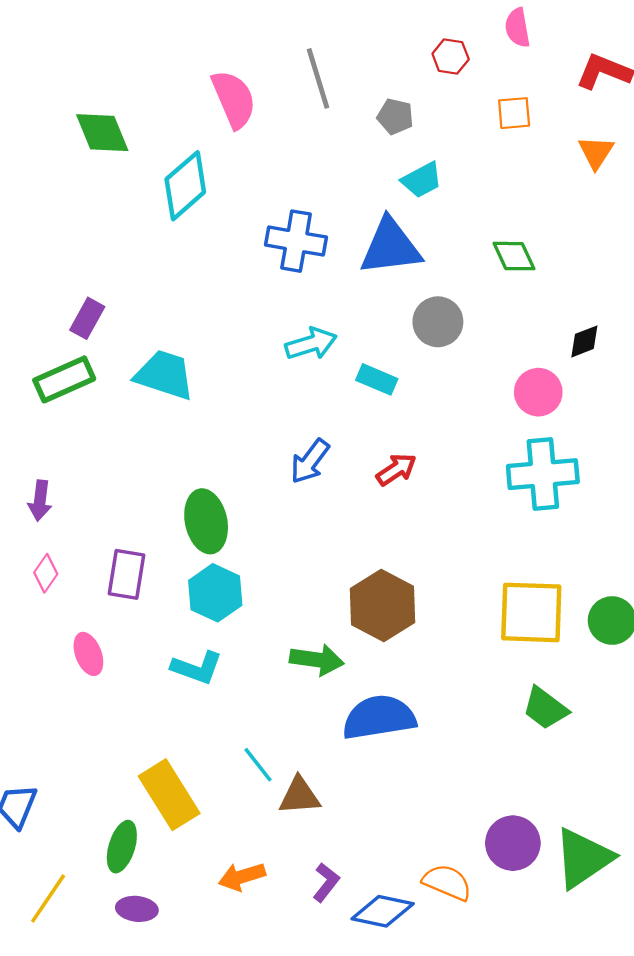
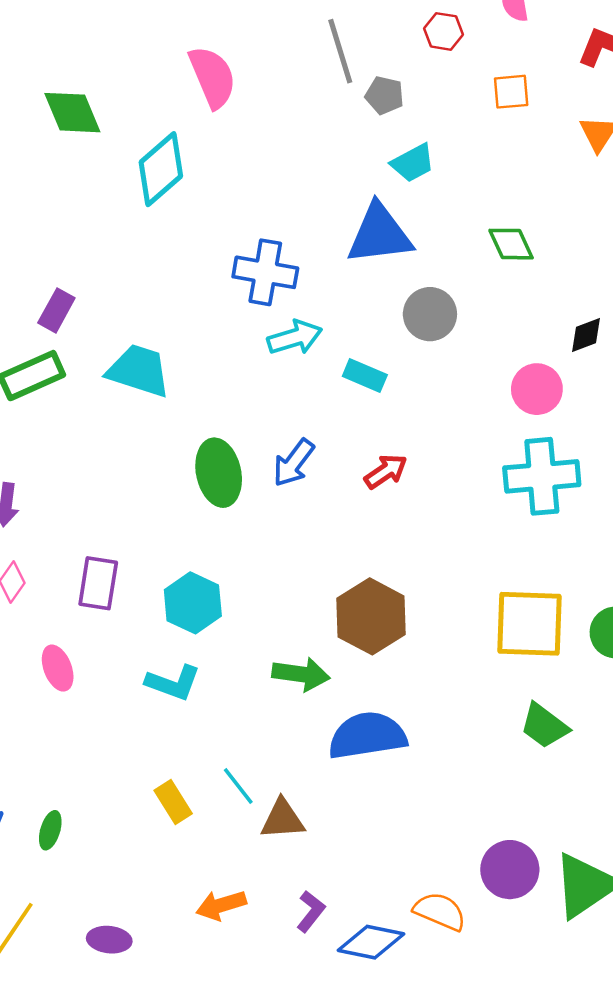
gray line: (318, 78) -> (340, 51), moved
blue cross: (296, 241) -> (265, 272), moved
green ellipse: (206, 521) -> (219, 473), moved
yellow rectangle: (169, 795) -> (173, 802), moved, size x0.6
green ellipse: (122, 847) -> (50, 830), moved, size x0.7

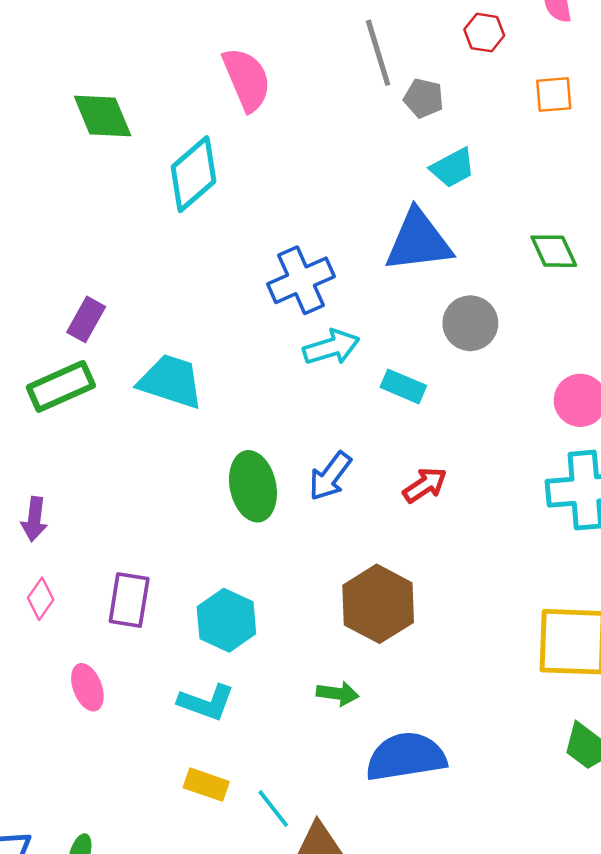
blue cross: (265, 272) -> (301, 280), turned -34
brown hexagon: (371, 616) -> (378, 604), moved
green arrow: (301, 674) -> (338, 694), size x0.7
yellow rectangle: (173, 802) -> (206, 785), moved, turned -39

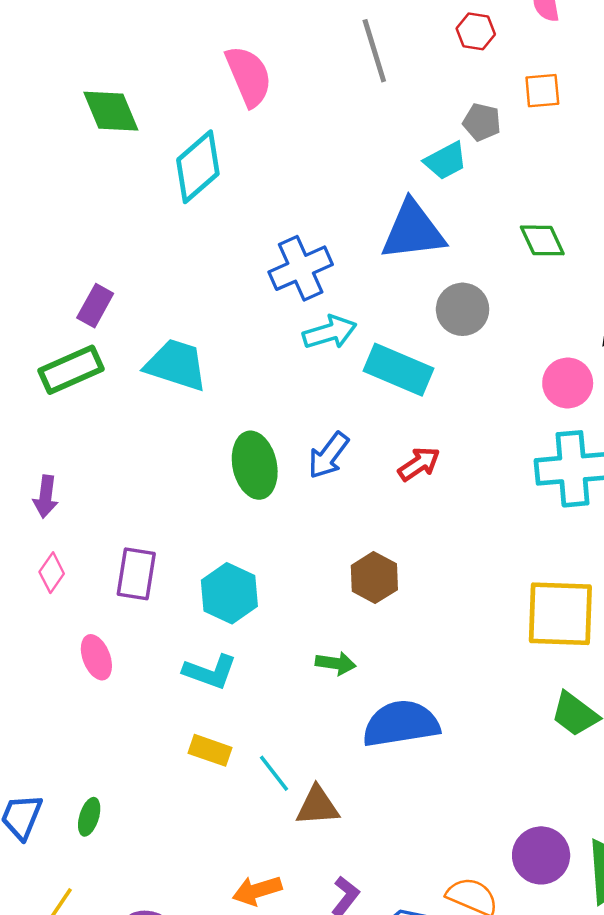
gray pentagon: (424, 98) -> (482, 122), moved
cyan rectangle: (403, 386) -> (398, 370), size x1.6
brown hexagon: (378, 604) -> (374, 578), size x0.7

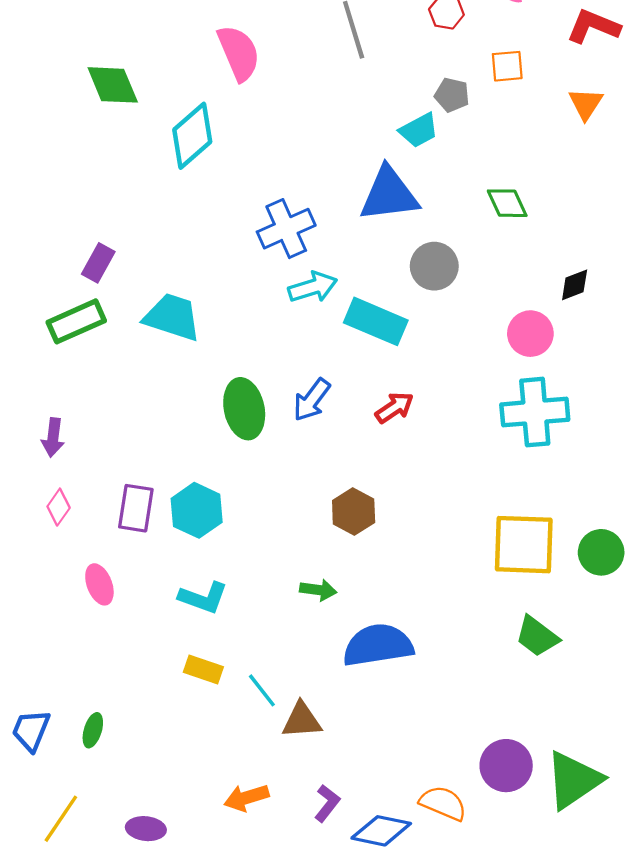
cyan hexagon: (229, 593) -> (197, 510), moved

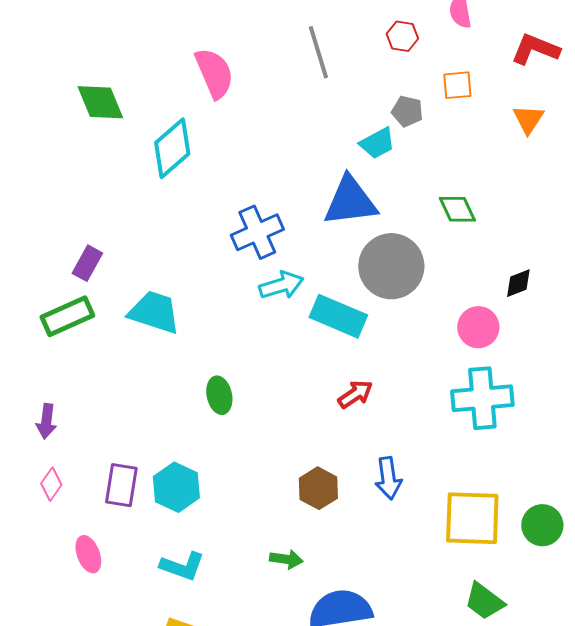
gray circle: (434, 266) -> (391, 266), size x1.5
blue arrow: (312, 400) -> (388, 478), moved, turned -45
green ellipse: (244, 409) -> (219, 395), size x0.7

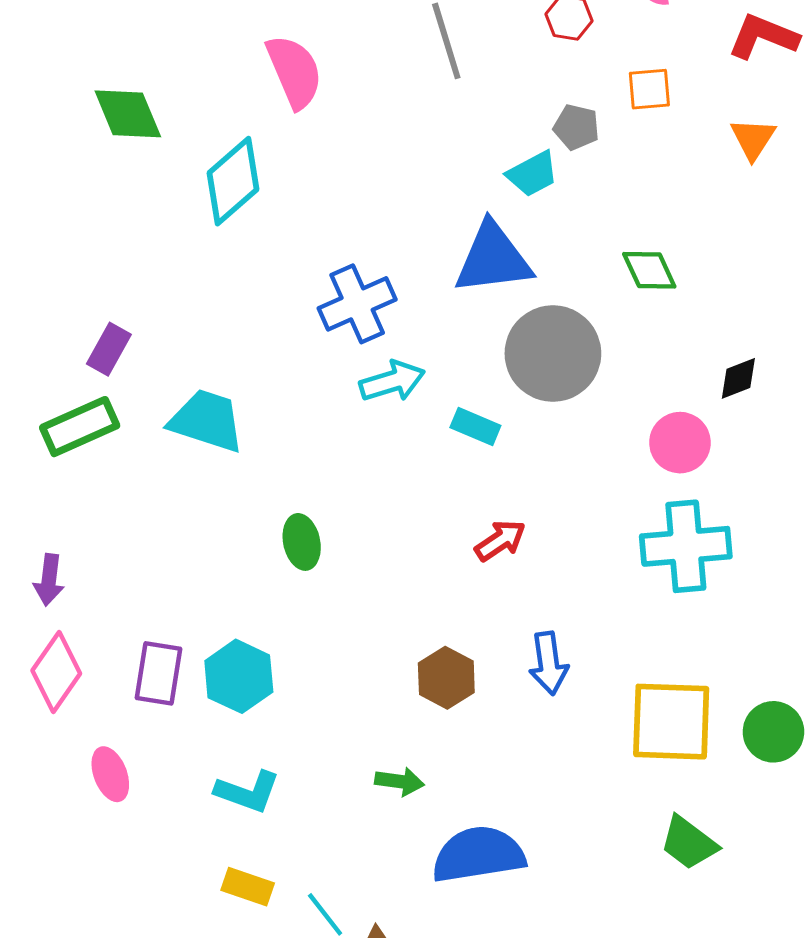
cyan rectangle: (338, 316) -> (475, 427), size x0.6
pink diamond: (51, 484) -> (56, 672), size x1.6

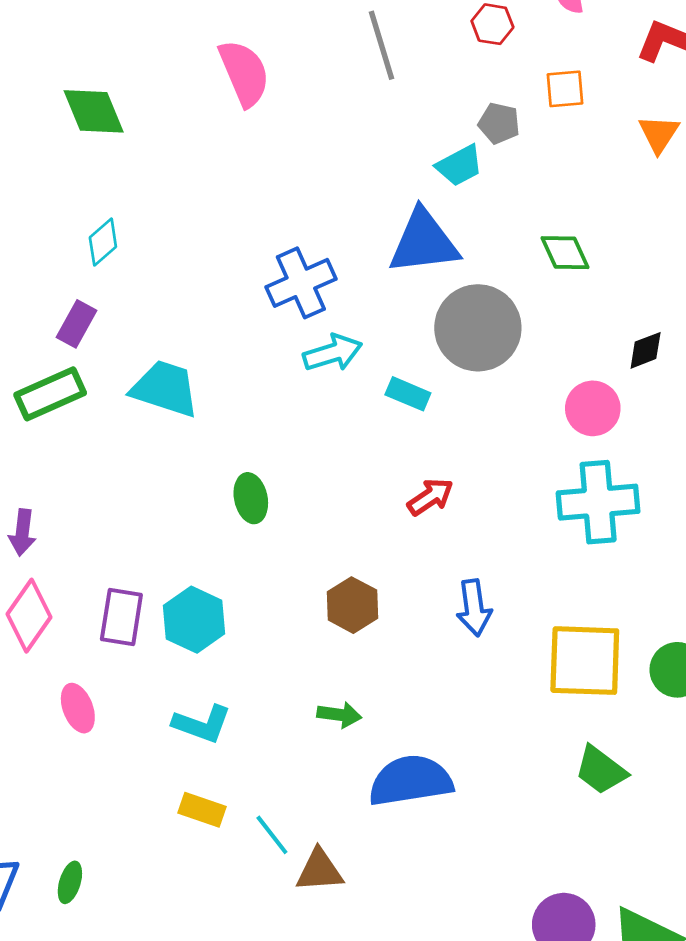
cyan diamond: (233, 181) -> (103, 242), moved, size x0.6
brown hexagon: (446, 678) -> (352, 605), moved

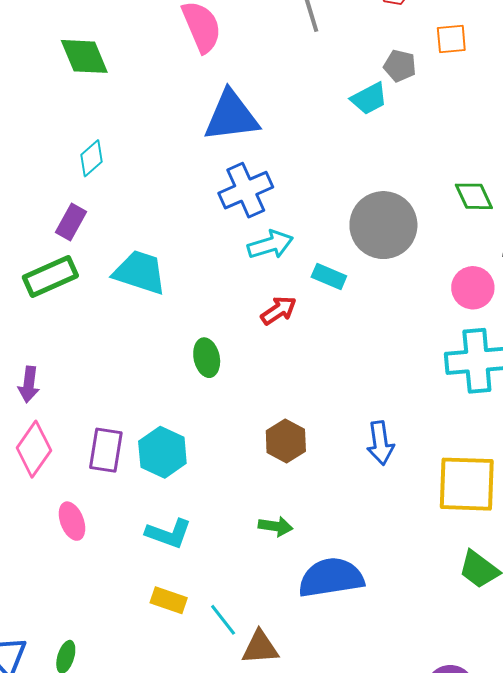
blue triangle: (424, 242) -> (231, 116), moved
green diamond: (565, 253) -> (474, 196), moved
red arrow: (430, 497) -> (279, 310), moved

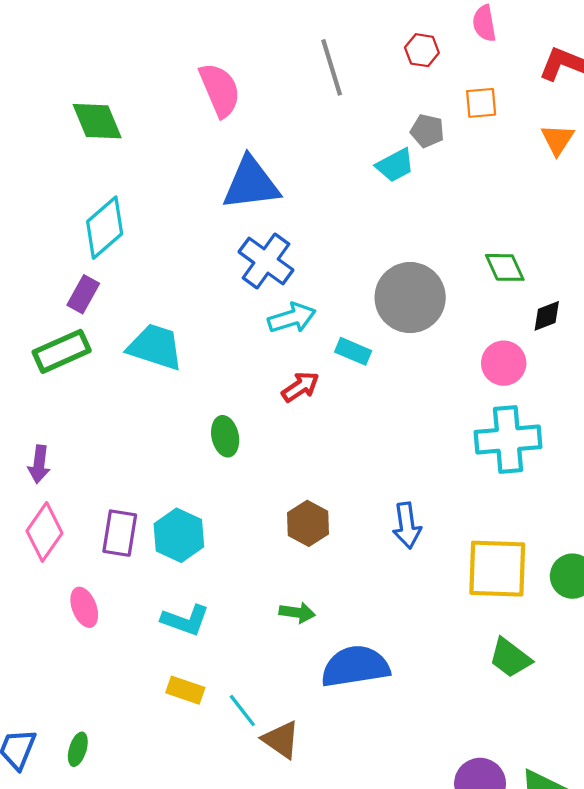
cyan diamond: (92, 158) -> (105, 228), size x1.6
blue cross: (246, 190) -> (266, 261), turned -30
brown triangle: (260, 648) -> (281, 740), turned 39

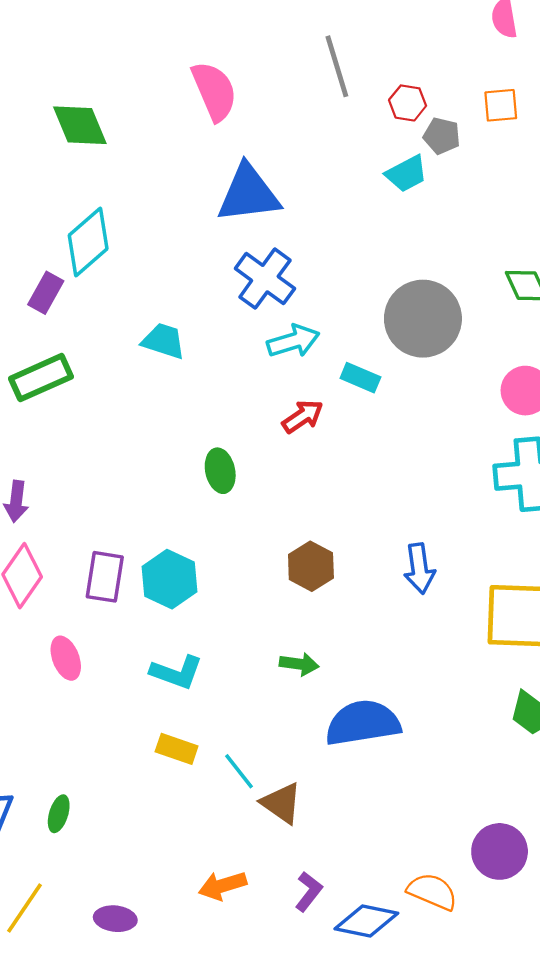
red hexagon: (422, 50) -> (408, 103), moved
purple rectangle: (83, 294) -> (46, 293), moved
cyan trapezoid: (155, 347) -> (164, 341), moved, size x0.7

